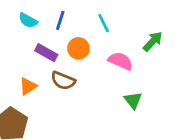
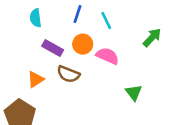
cyan semicircle: (28, 20) -> (36, 18), turned 54
blue line: (60, 20) -> (77, 14), moved
pink semicircle: (120, 61) -> (108, 56), moved

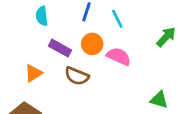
orange triangle: (36, 79) -> (34, 73), moved
green triangle: (134, 92) -> (159, 100), moved, turned -36

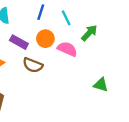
green arrow: (166, 37) -> (89, 33), moved

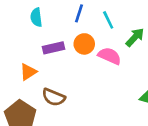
purple rectangle: (19, 42) -> (54, 48), turned -42
brown semicircle: (33, 65) -> (54, 97), moved

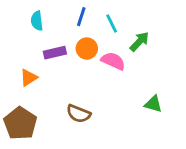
brown semicircle: (54, 97) -> (78, 114), moved

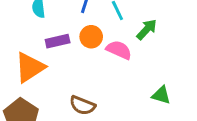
orange triangle: (29, 78) -> (30, 67), size x1.6

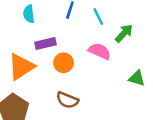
orange circle: (91, 37) -> (64, 63), moved
green triangle: (161, 95) -> (137, 78), moved

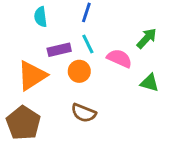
cyan line: (98, 17) -> (88, 44), moved
green triangle: (137, 78) -> (150, 83), moved

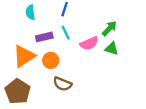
pink semicircle: (119, 58) -> (89, 43), turned 132
orange circle: (79, 71) -> (51, 60), moved
green triangle: (150, 83) -> (112, 49), moved

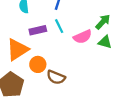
orange circle: (51, 60) -> (38, 64), moved

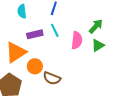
pink semicircle: (83, 37) -> (77, 40), turned -60
green triangle: (105, 42) -> (98, 45), turned -48

